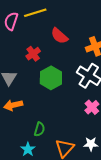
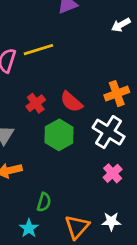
red semicircle: (59, 36) -> (71, 102), moved

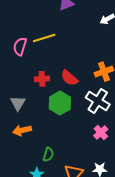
red cross: (36, 103) -> (42, 79), turned 32

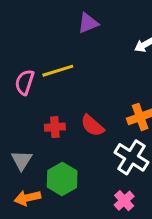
green hexagon: (60, 103) -> (62, 179), moved
pink cross: (101, 132) -> (124, 201), moved

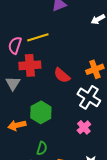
red cross: (55, 127) -> (30, 65), moved, size x1.5
gray triangle: (22, 160) -> (13, 83), moved

